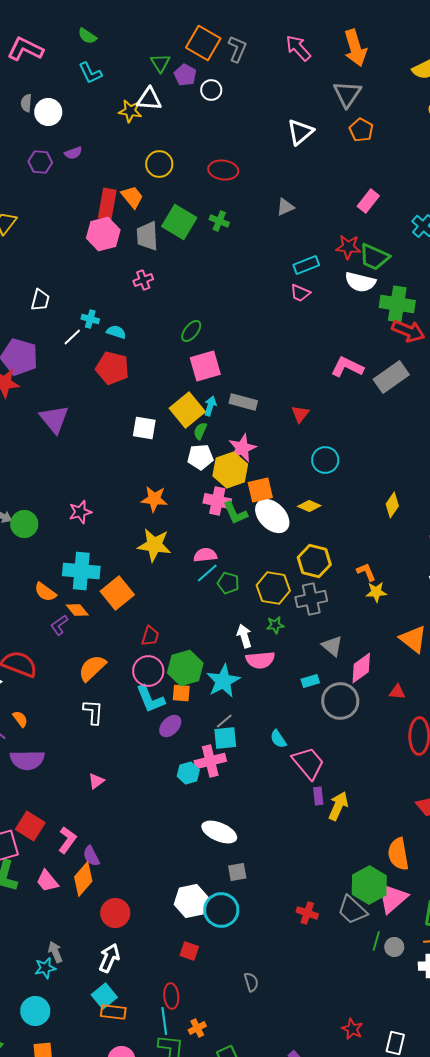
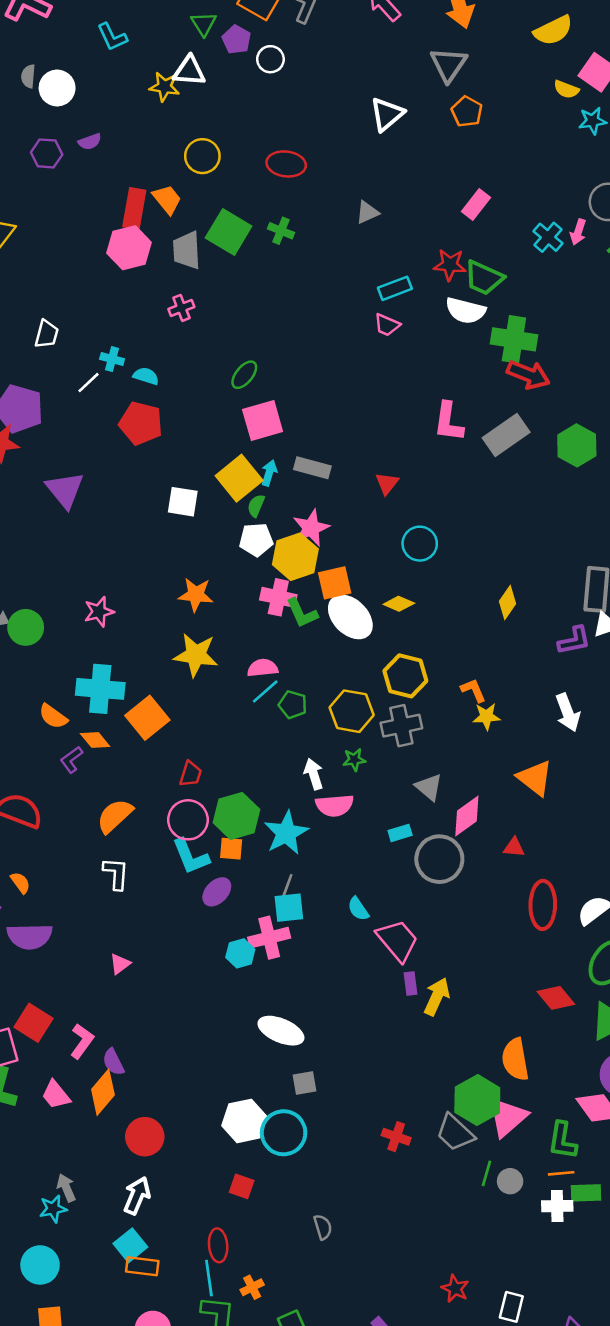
pink L-shape: (347, 367) -> (449, 422), turned -108
gray line: (224, 721) -> (287, 885), turned -30

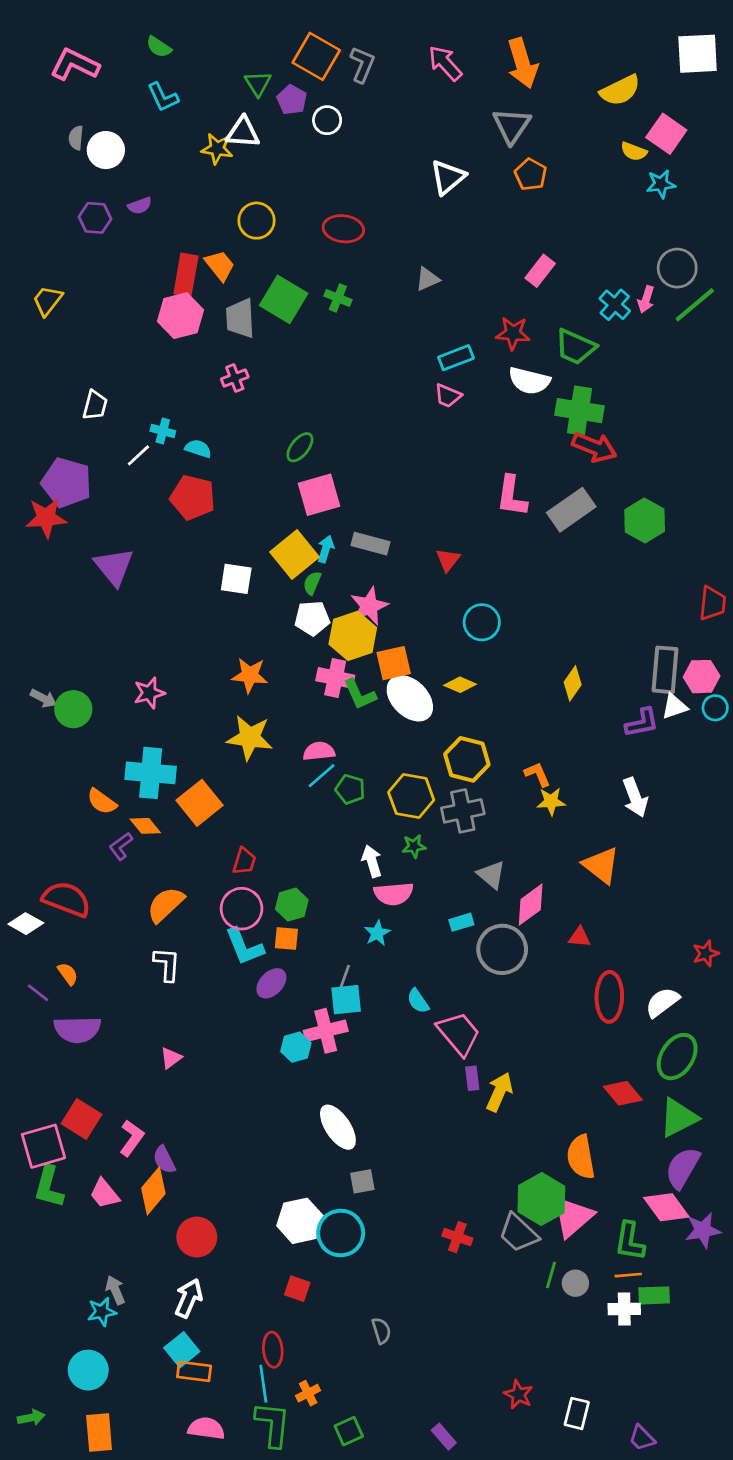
green trapezoid: (484, 278) -> (575, 347), moved
green hexagon: (236, 816) -> (292, 905), size x0.7
cyan star: (286, 833) -> (377, 933), moved, size x0.6
white ellipse: (281, 1031) -> (338, 1127), turned 33

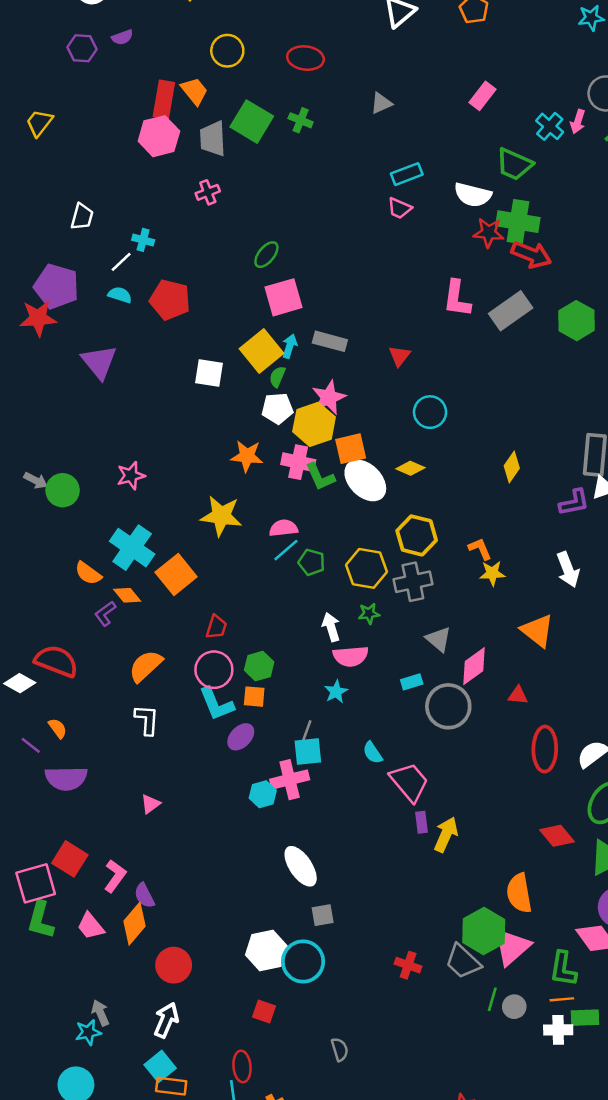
red star: (513, 333) -> (489, 233), moved
cyan semicircle: (198, 449) -> (120, 295), moved
orange star: (250, 675) -> (247, 456), moved
cyan cross: (151, 773) -> (132, 548), turned 30

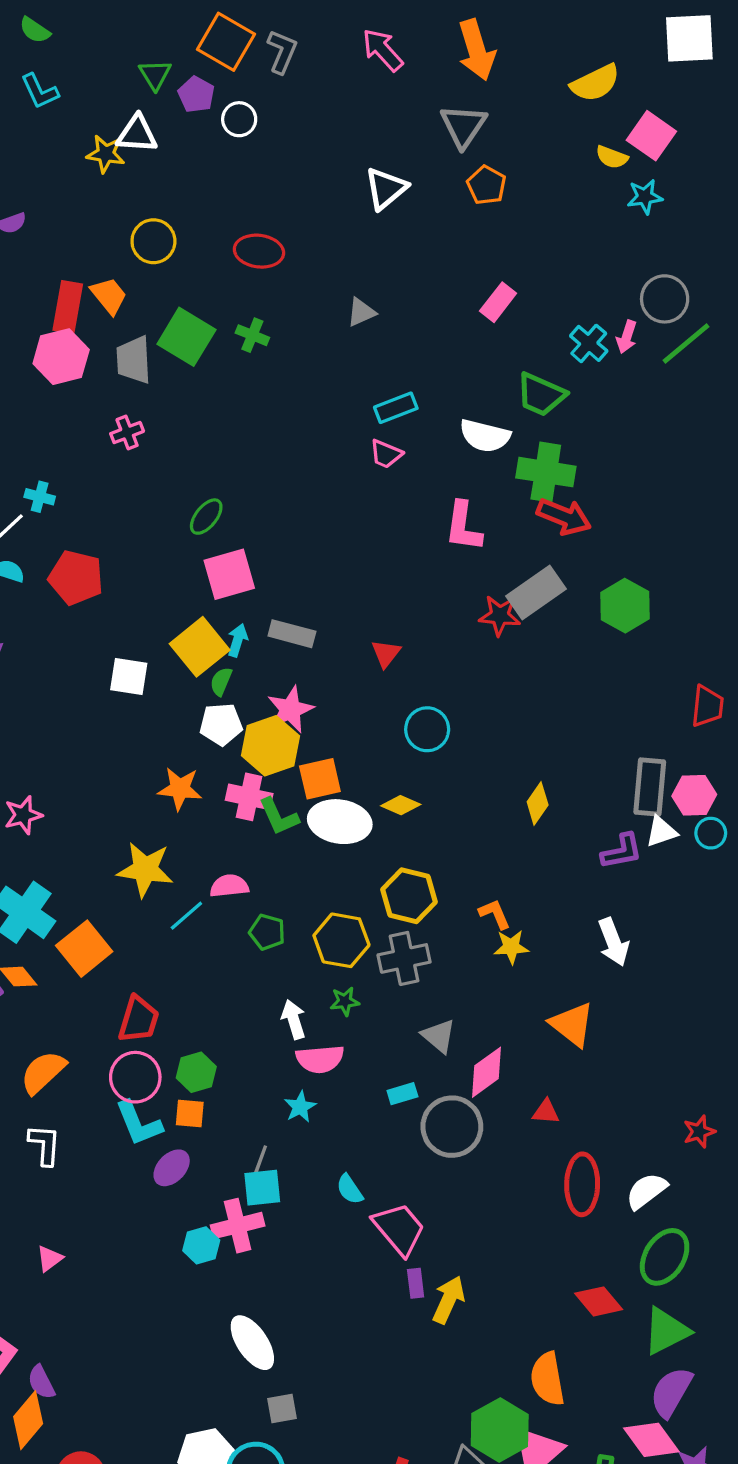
red star: (489, 233) -> (500, 615), moved
pink L-shape: (457, 299) -> (463, 526), moved
white ellipse: (365, 480) -> (340, 822), turned -36
cyan line: (286, 550) -> (186, 916), moved
red trapezoid: (216, 627) -> (139, 1019), size x1.4

